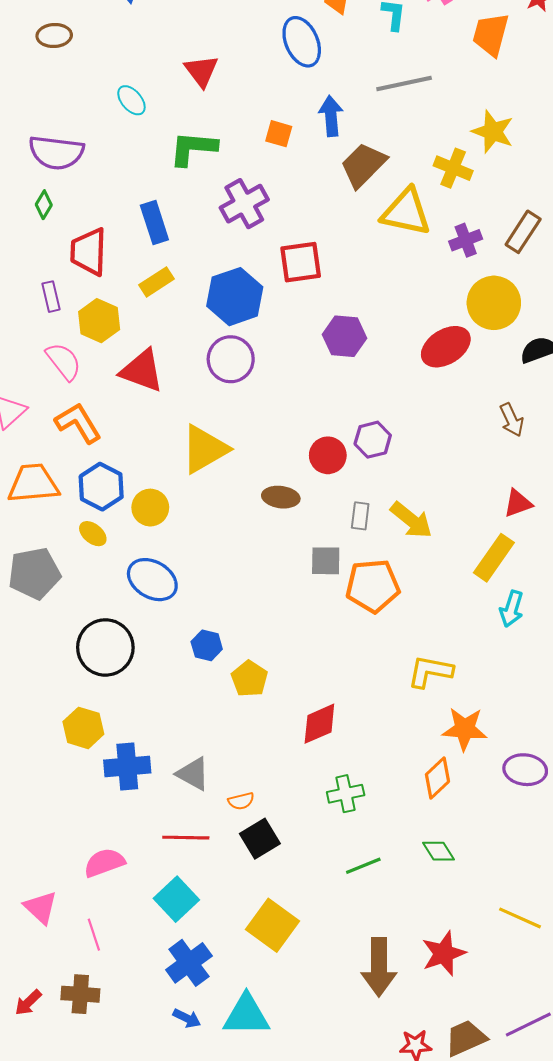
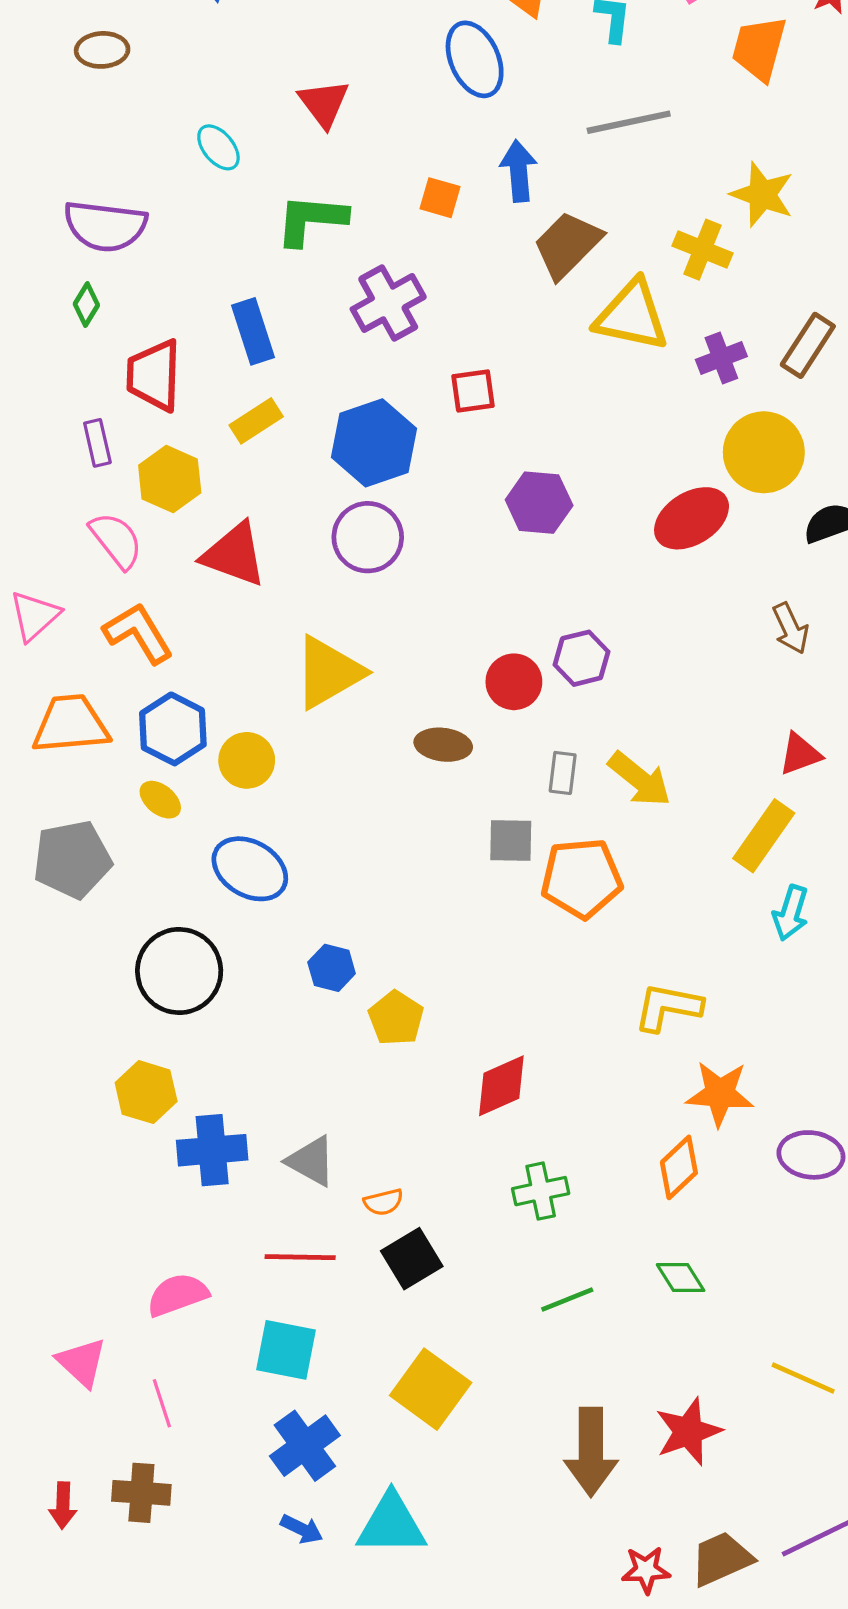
red square: (301, 262) -> (473, 391), size x0.7
cyan square: (176, 899) -> (286, 1350), turned -36
red arrow: (28, 1003) -> (63, 1505), turned -44

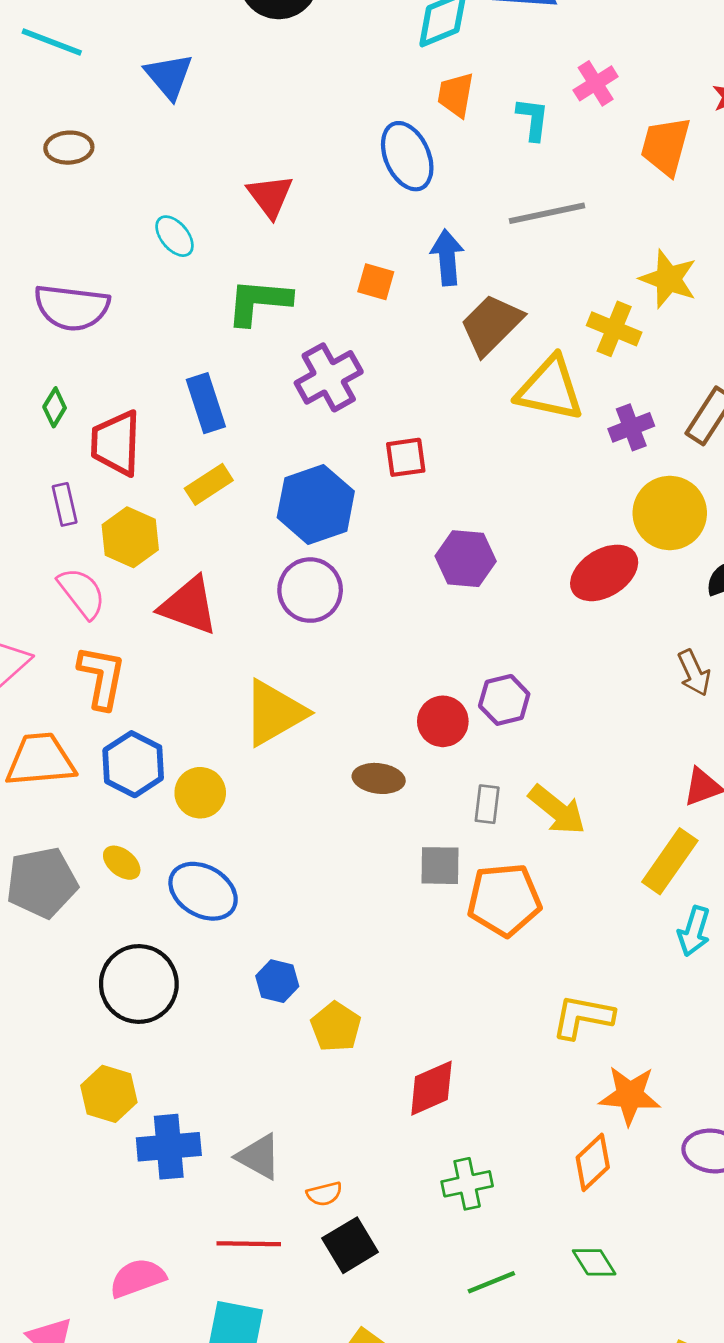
green diamond: (86, 305) -> (55, 407), moved
orange L-shape: (138, 633) -> (102, 677), turned 42
yellow ellipse: (160, 800) -> (122, 863), moved

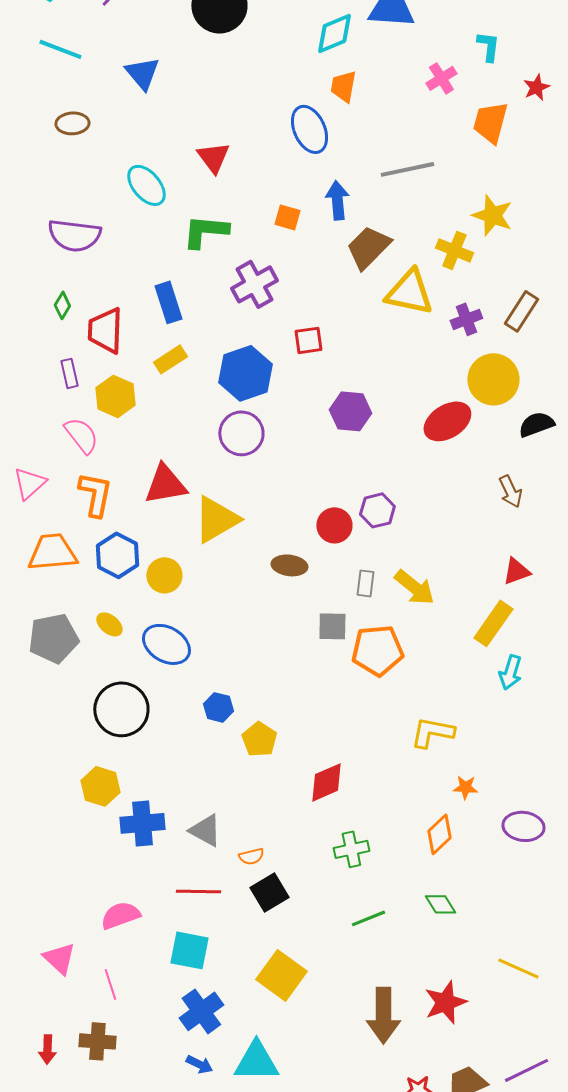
cyan L-shape: (533, 119) -> (488, 46), moved
cyan ellipse: (175, 236) -> (146, 185), size x1.4
red triangle: (189, 606) -> (165, 484), moved, turned -30
orange star: (630, 1095) -> (465, 787), size x0.6

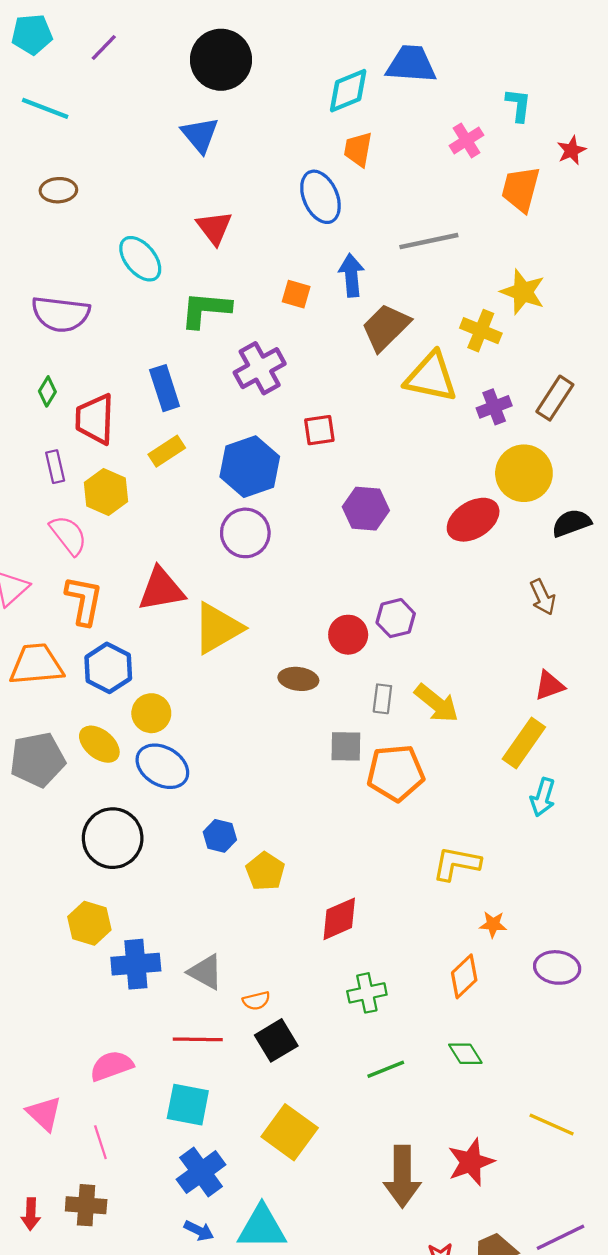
blue triangle: (142, 73) -> (200, 135), moved
yellow circle: (164, 575) -> (151, 713), moved
yellow ellipse: (109, 624) -> (99, 744), size x1.4

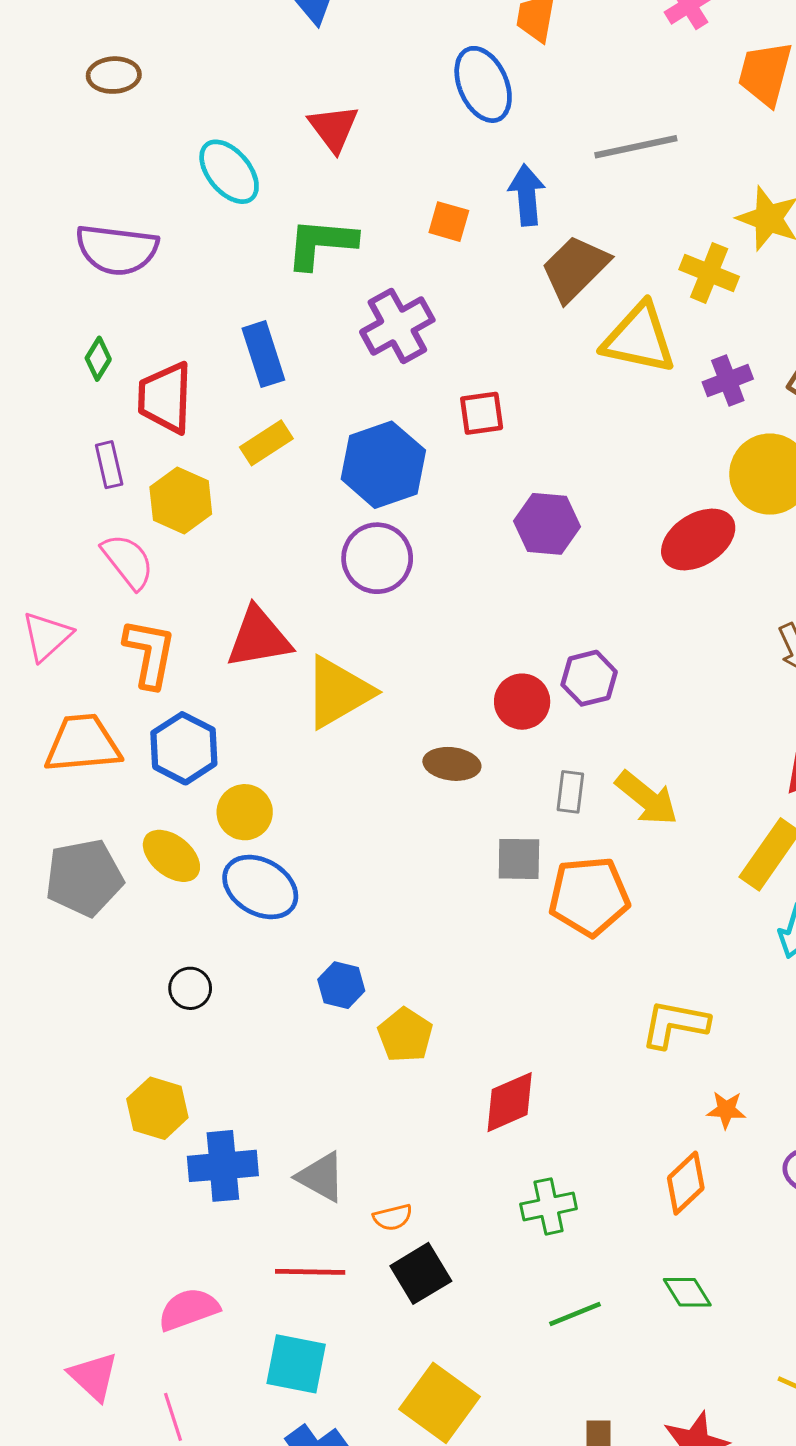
black circle: (113, 838) -> (190, 988), size x0.5

